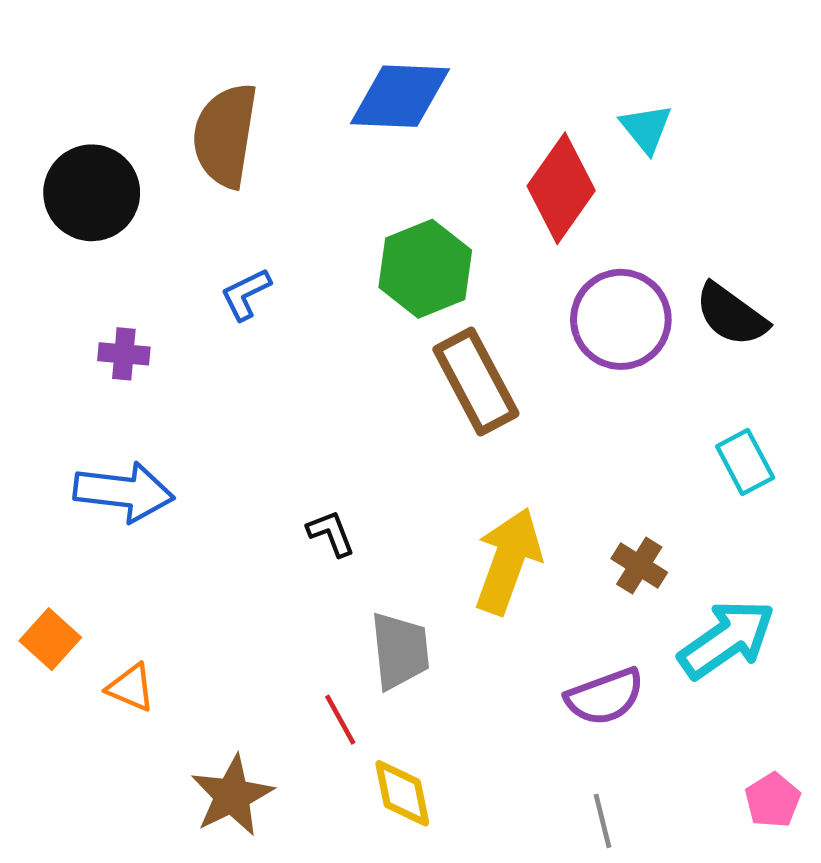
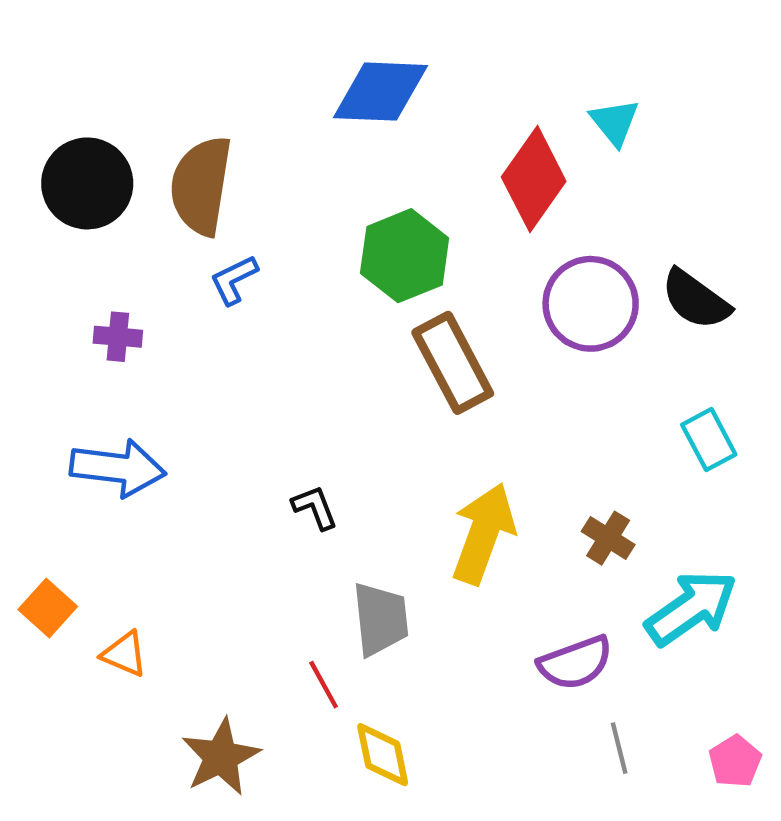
brown semicircle: (225, 135) -> (201, 186), moved
gray line: (602, 821) -> (619, 748), moved

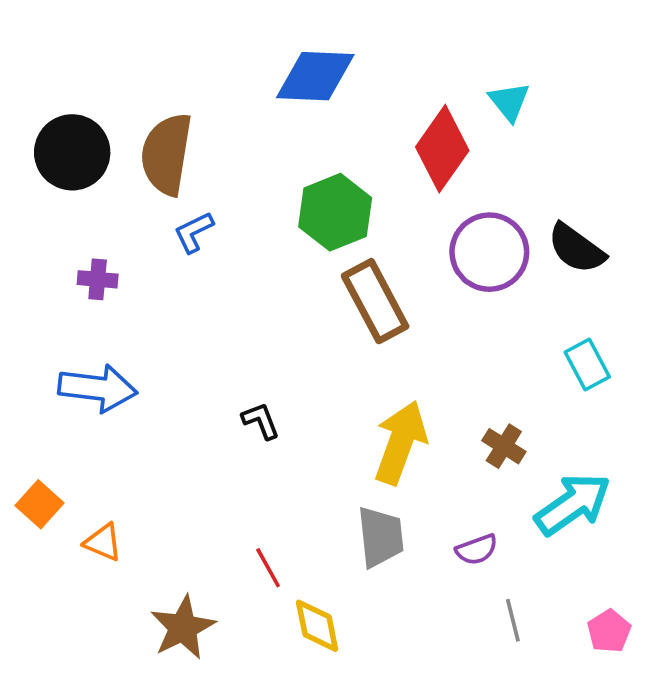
gray trapezoid: (380, 619) -> (381, 537), moved
purple semicircle: (575, 663) -> (477, 550), size x0.7

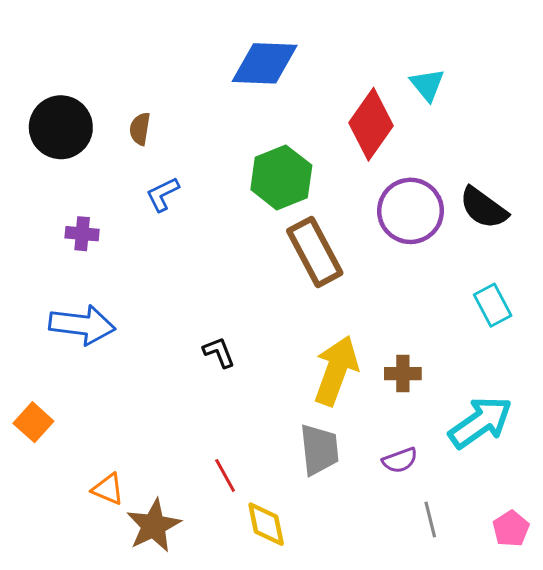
brown semicircle: (166, 154) -> (140, 129), size x0.5
brown cross: (504, 446) -> (403, 374), moved, turned -32
orange triangle: (103, 542) -> (108, 489), moved

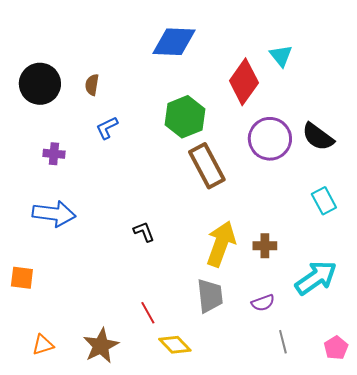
orange square: (33, 422) -> (22, 278), turned -35
orange triangle: (108, 489) -> (43, 345), moved, turned -40
yellow diamond: (266, 524) -> (175, 345), turned -32

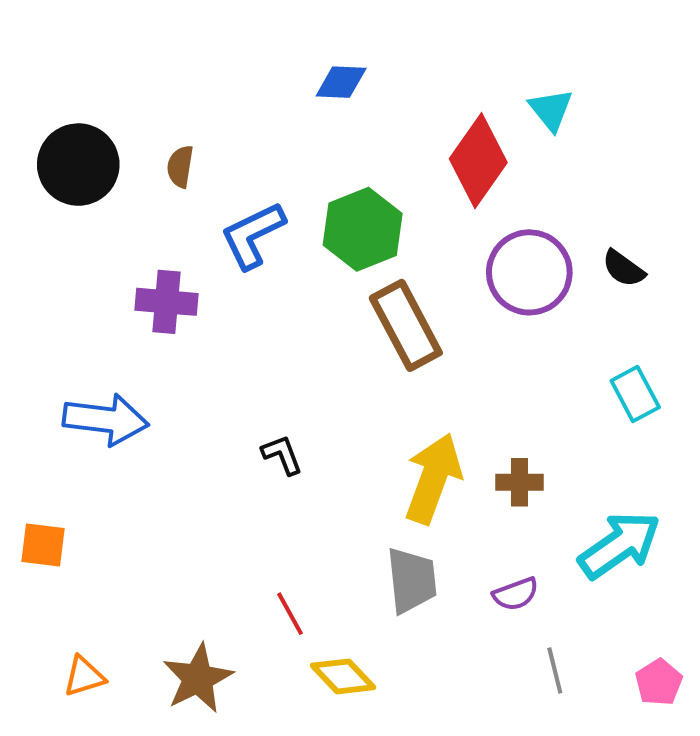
blue diamond: (174, 42) -> (341, 82), size x0.6
blue L-shape: (107, 128) -> (253, 235), moved, size x1.5
black semicircle: (318, 137) -> (623, 268), size x0.7
purple cross: (54, 154) -> (166, 302), moved, size x1.4

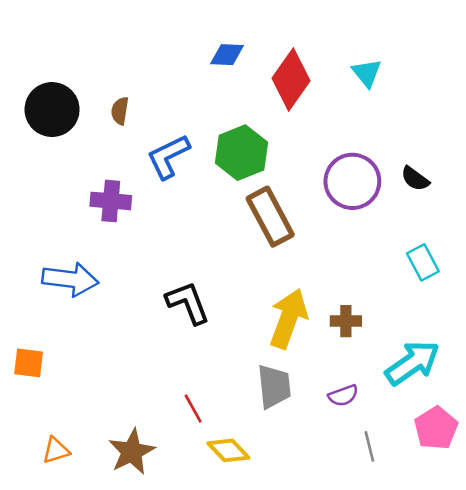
red diamond: (478, 161) -> (291, 79), moved
black L-shape: (282, 455) -> (188, 303), size x1.6
pink pentagon: (659, 682) -> (436, 428), moved, size x1.4

